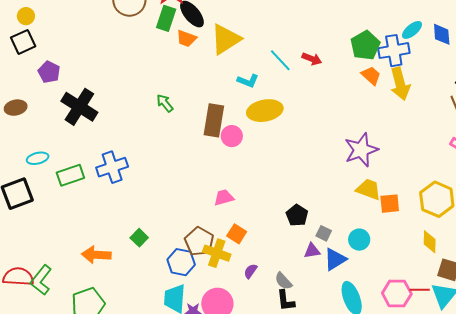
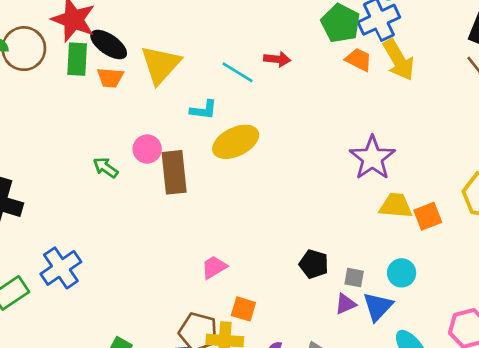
pink circle: (232, 136) -> (147, 149), moved

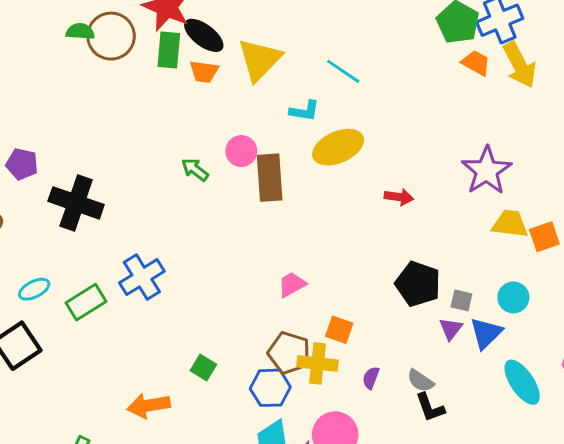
red arrow: (277, 59) -> (399, 197), moved
black pentagon: (314, 264) -> (418, 284), size x1.4
pink trapezoid: (214, 267) -> (292, 284), moved
purple triangle: (345, 304) -> (451, 329), turned -30

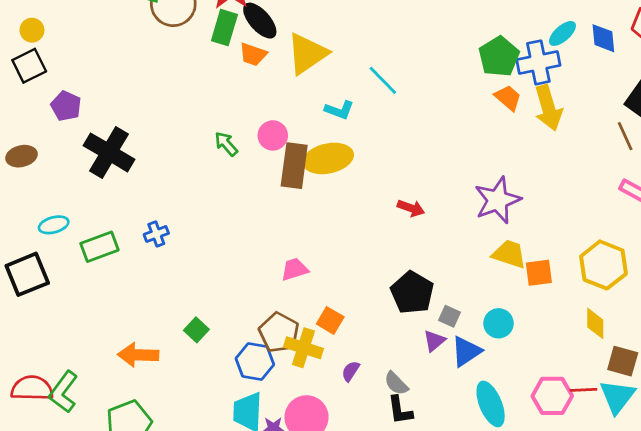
yellow ellipse: (338, 147) -> (328, 158), moved
blue cross: (142, 277) -> (156, 234), size x0.6

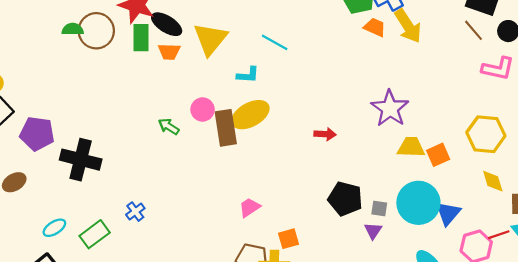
purple pentagon: (66, 106) -> (37, 134), size x1.4
orange square: (330, 320) -> (288, 239), turned -30
cyan circle: (499, 323) -> (418, 203), size x1.8
blue triangle: (466, 351) -> (448, 213), moved

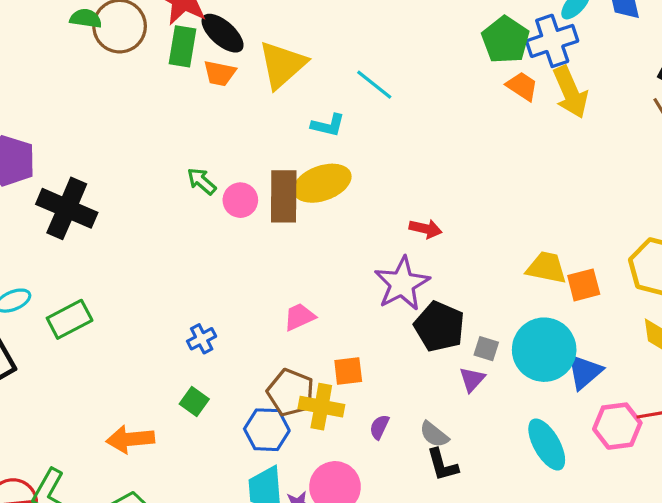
purple star: (390, 108) -> (402, 284), moved
pink circle: (203, 110) -> (240, 200), moved
blue cross: (135, 212) -> (202, 339), moved

